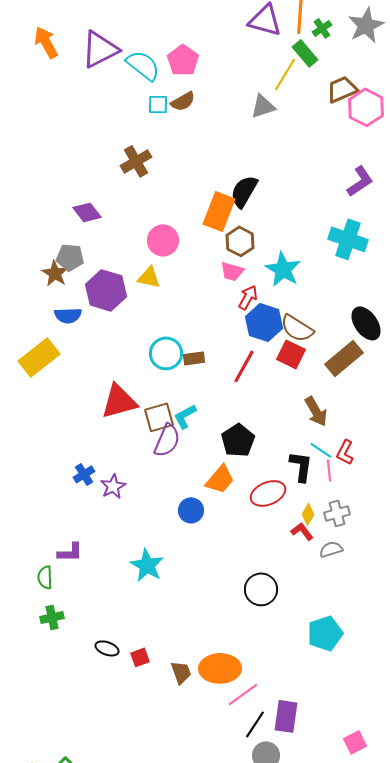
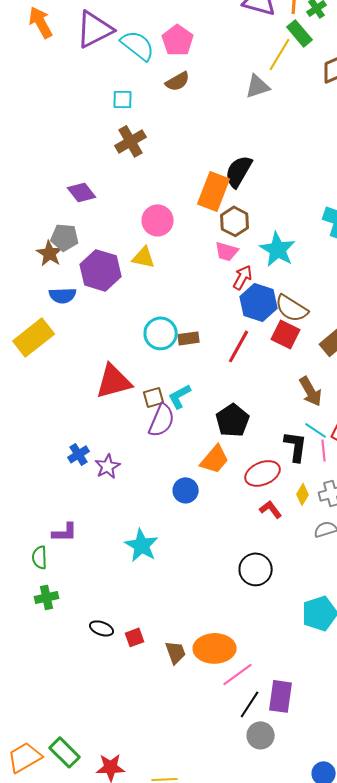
cyan square: (158, 104) -> (123, 99), moved
brown square: (159, 417) -> (154, 397), size x0.7
red L-shape: (302, 531) -> (271, 509), moved

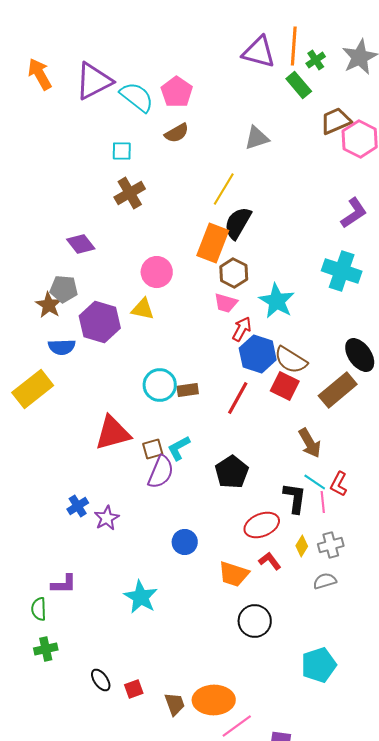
yellow line: (280, 54) -> (224, 189), moved
orange trapezoid: (215, 459) -> (234, 574), moved, turned 68
black ellipse: (102, 628) -> (101, 680), turned 35

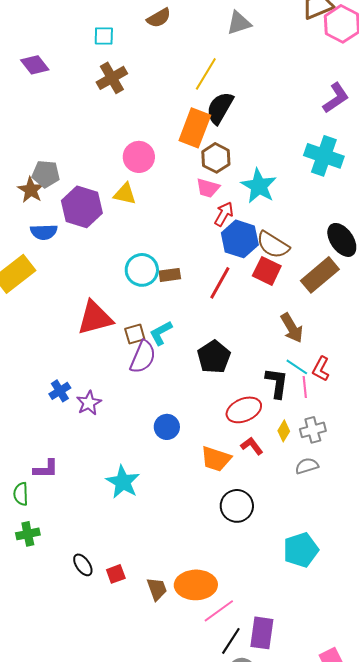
purple diamond: (81, 244) -> (35, 65), moved

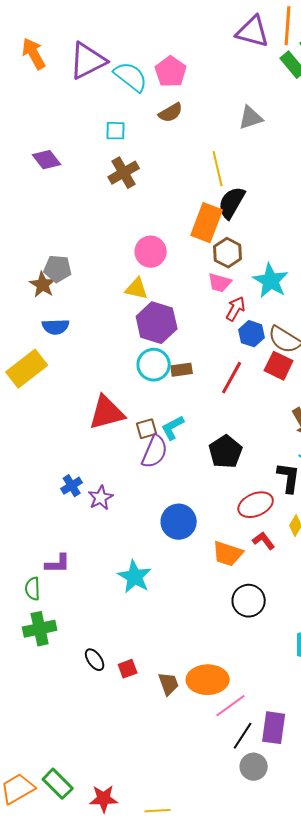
yellow line: (206, 74) -> (218, 169), turned -44
purple hexagon: (82, 207) -> (157, 323), moved
blue hexagon: (240, 239) -> (252, 334), size x0.7
blue circle: (167, 427) -> (179, 522), size x1.4
green cross: (28, 534) -> (40, 629), size x1.4

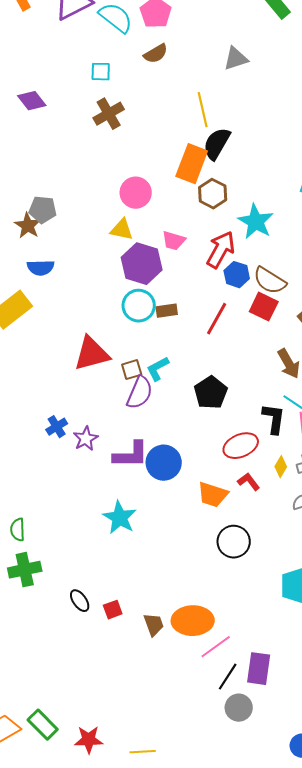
pink trapezoid: (220, 283) -> (174, 241), moved
red arrow: (236, 309) -> (221, 250), size x1.5
purple L-shape: (58, 564) -> (131, 455), moved, size x1.4

